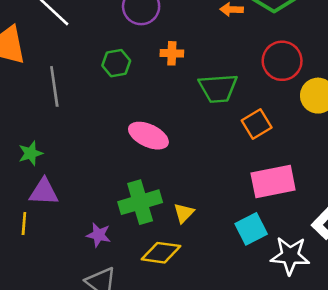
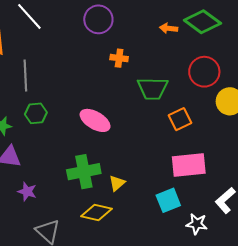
green hexagon: (116, 63) -> (36, 113), moved
purple star: (99, 235) -> (27, 192), moved
white star: (290, 256) -> (197, 224), size x0.7

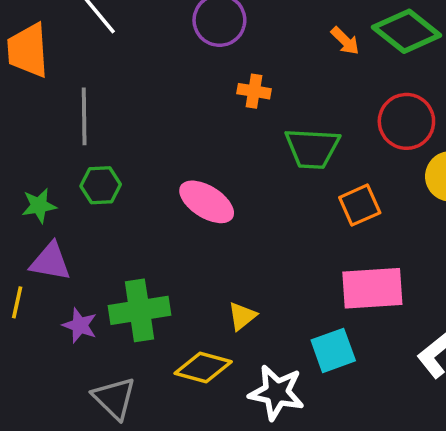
orange arrow: (169, 28) -> (345, 41), turned -144
green cross: (84, 172) -> (139, 310), moved
white star: (197, 224) -> (276, 392), moved, size x1.4

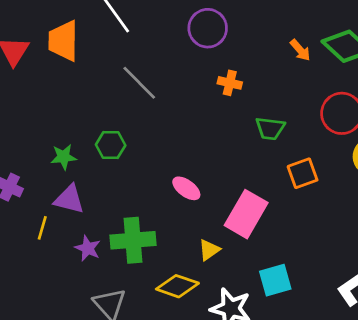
gray line: (84, 116) -> (139, 83), moved, turned -48
green trapezoid: (312, 148) -> (270, 128), size x0.7
pink ellipse: (207, 202) -> (186, 188), moved, size x0.7
pink rectangle: (372, 288) -> (246, 214), moved, turned -60

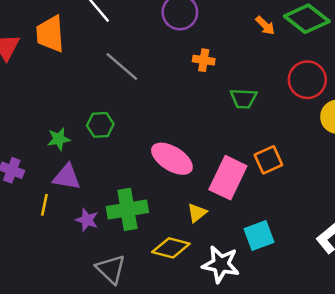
orange square: (303, 173) -> (268, 160), moved
pink ellipse: (186, 188) -> (172, 159), size x1.6

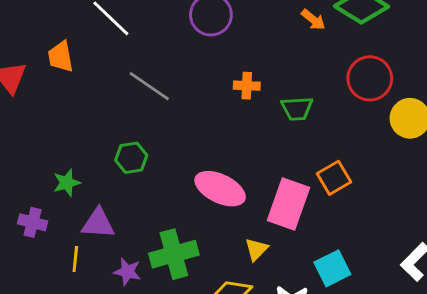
orange trapezoid: (50, 34) -> (61, 57), size x0.7
orange cross: (204, 60) -> (247, 86), moved
green star: (59, 139) -> (67, 183), moved

